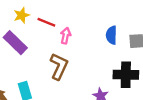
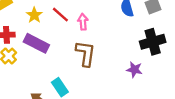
red line: (46, 22) -> (60, 15), turned 36

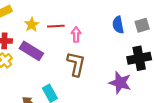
red line: (60, 15) -> (56, 26), turned -49
purple star: (134, 70) -> (120, 83), size x1.5

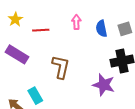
yellow star: (32, 25) -> (15, 19), moved
pink arrow: (76, 34) -> (76, 22), moved

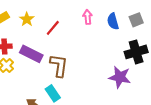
red line: (41, 30) -> (53, 28), turned -42
brown L-shape: (61, 67) -> (59, 66), moved

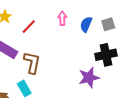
blue semicircle: (113, 21) -> (86, 24), turned 35
purple star: (120, 77) -> (89, 78), turned -30

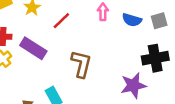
blue semicircle: (86, 24) -> (132, 20), turned -98
brown L-shape: (32, 63) -> (81, 64), moved

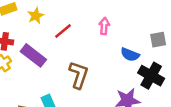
blue semicircle: (132, 20) -> (130, 55), moved
black cross: (155, 58) -> (151, 76), turned 35

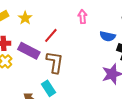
red line: (63, 31) -> (51, 35), moved
brown L-shape: (79, 75) -> (55, 62), moved

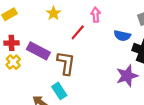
yellow star: (25, 18) -> (53, 13), moved
red line: (51, 35) -> (78, 32), moved

